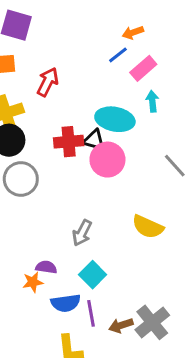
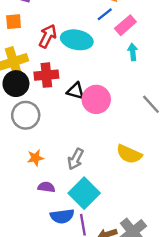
cyan ellipse: (115, 119) -> (77, 40), moved
black triangle: (94, 140) -> (76, 91), moved
red cross: (69, 142) -> (46, 75), moved
cyan square: (93, 275) -> (84, 193), size x1.4
orange star: (33, 282) -> (35, 158), moved

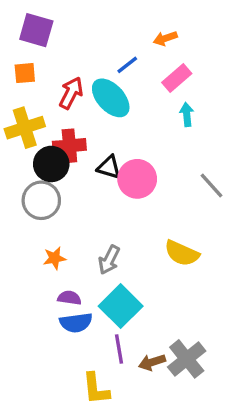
blue line: (105, 14) -> (127, 65), moved
cyan ellipse: (77, 40) -> (111, 98), turned 36
black circle: (16, 84) -> (51, 164), moved
blue semicircle: (62, 216) -> (76, 323), moved

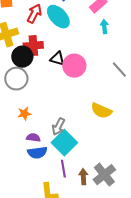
gray arrow: (109, 260) -> (58, 127), moved
brown arrow: (152, 362) -> (83, 177), turned 105

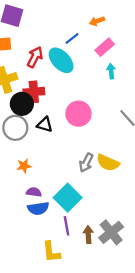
black triangle: (57, 59) -> (45, 125), moved
gray arrow: (58, 127) -> (86, 163), moved

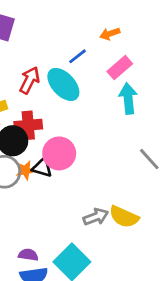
cyan arrow: (111, 71) -> (128, 99), size x1.5
pink circle: (78, 114) -> (59, 153), moved
gray arrow: (86, 163) -> (96, 217), turned -138
orange star: (24, 166) -> (25, 170), moved

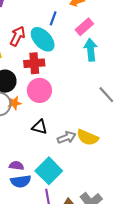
blue line: (77, 56) -> (53, 18), turned -32
red cross: (28, 125) -> (34, 63), moved
black triangle: (42, 168) -> (39, 127), moved

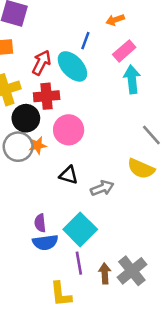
red cross: (34, 63) -> (47, 96), moved
yellow semicircle: (87, 137) -> (141, 169), moved
purple semicircle: (16, 166) -> (40, 223), turned -104

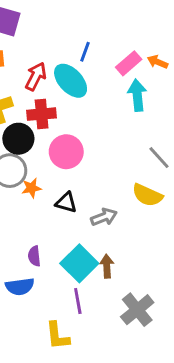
orange arrow: (115, 20) -> (158, 62), moved, turned 42
orange star: (38, 145) -> (31, 188), moved
blue semicircle: (45, 242) -> (20, 287), moved
brown arrow: (105, 273) -> (107, 266), moved

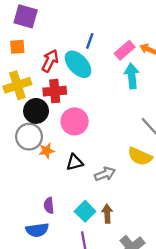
black triangle: (66, 202) -> (75, 162), turned -30
cyan square: (79, 263) -> (85, 211), size x0.7

